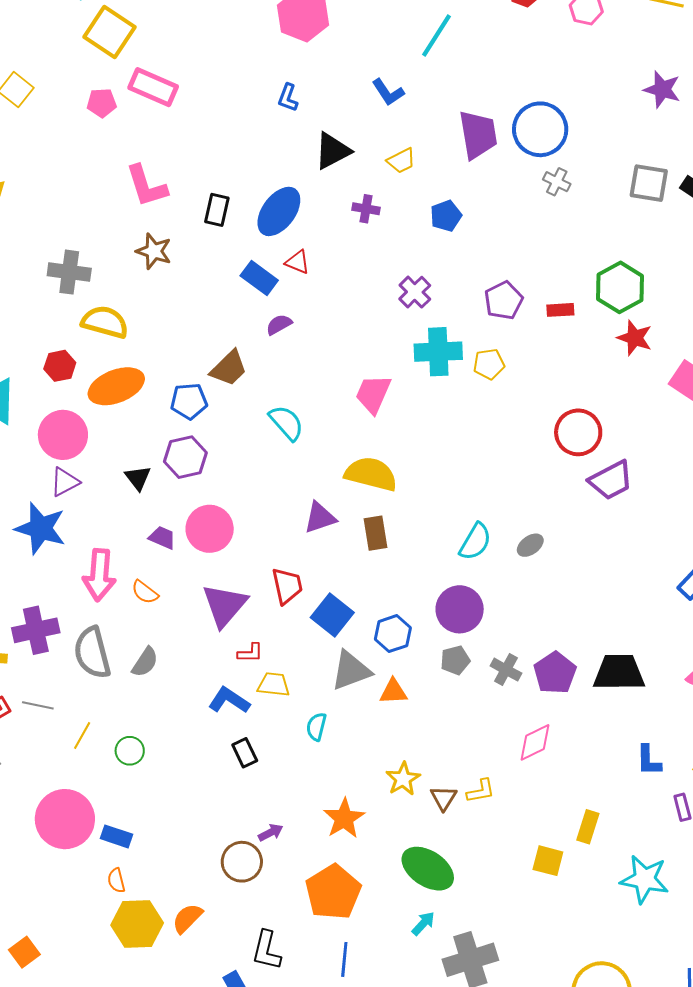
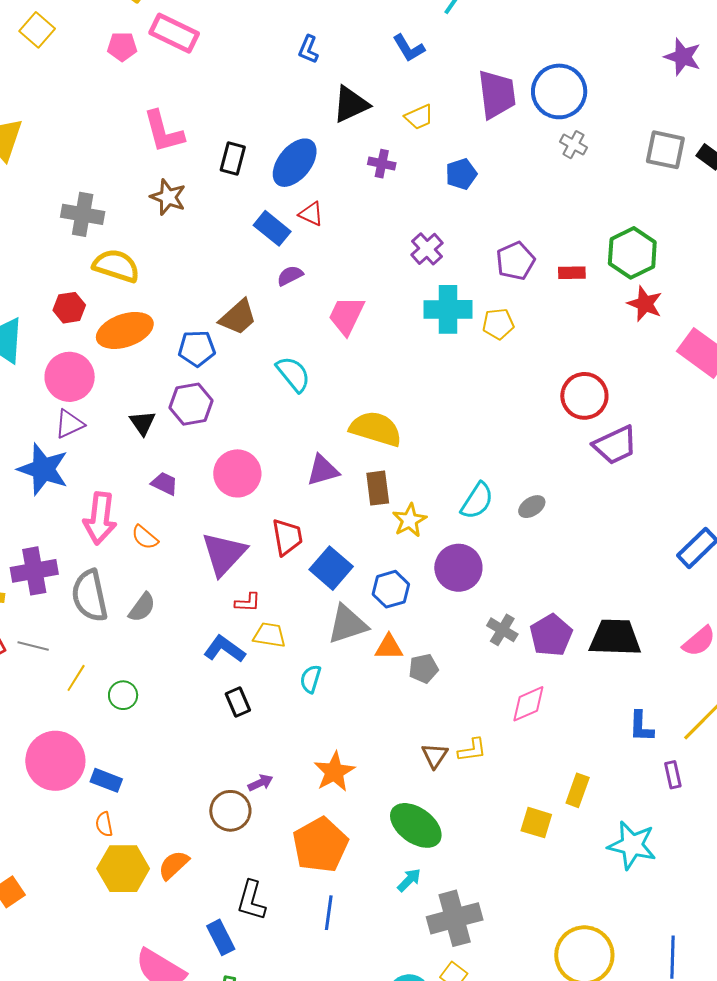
pink trapezoid: (373, 394) -> (346, 316), moved
pink circle: (210, 529) -> (237, 473), moved
gray pentagon: (455, 660) -> (424, 669), moved
yellow star: (403, 779) -> (410, 520), moved

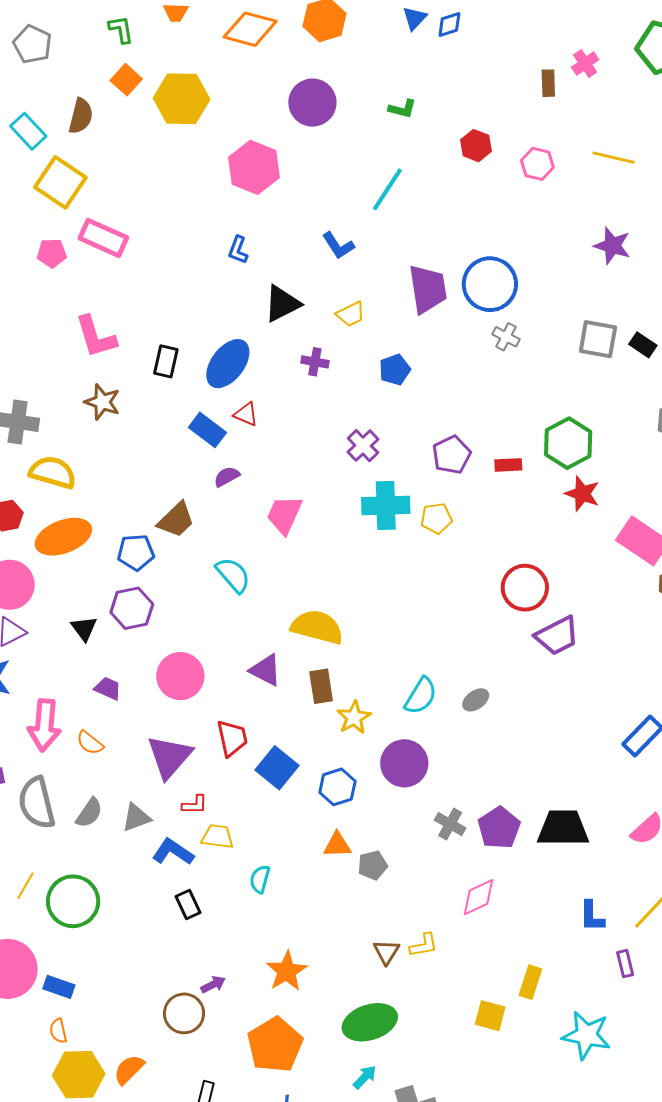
purple triangle: (323, 470) -> (266, 670), turned 45
gray triangle: (347, 624) -> (136, 818), moved, size x0.7
green circle: (123, 695) -> (73, 901), size x1.8
green ellipse: (416, 825) -> (370, 1022), turned -52

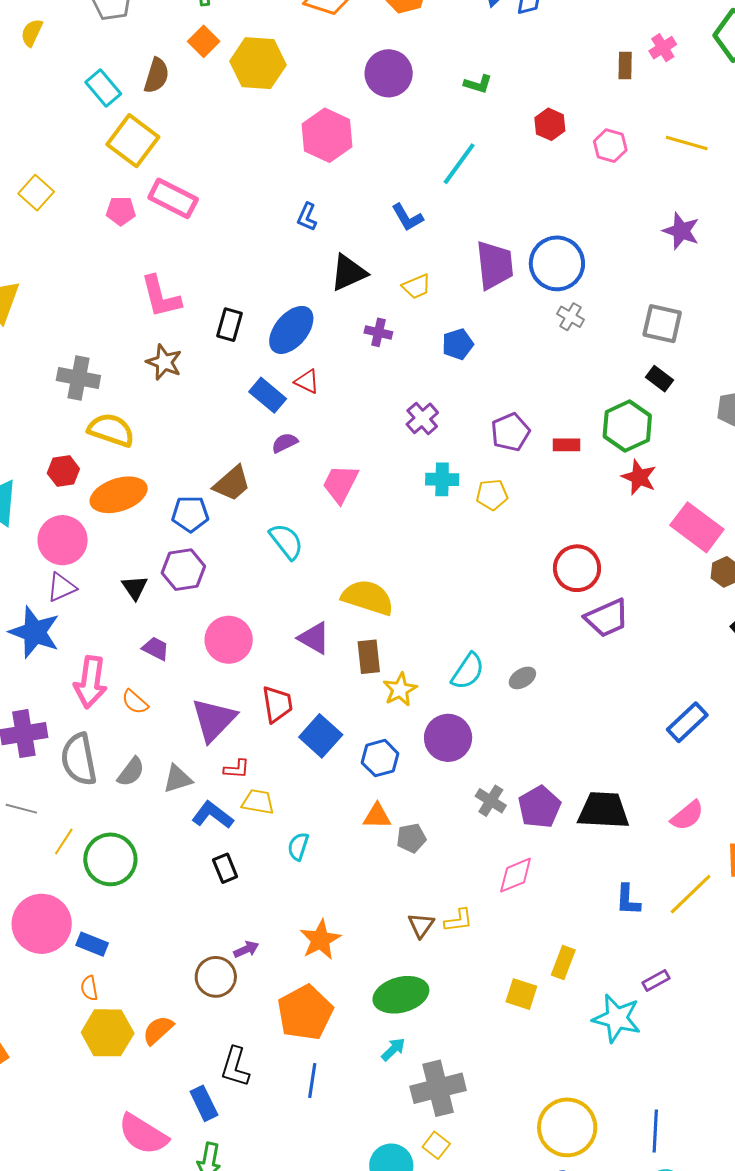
black rectangle: (643, 345) -> (659, 379), moved
cyan cross: (386, 505) -> (442, 479), size x0.7
purple rectangle: (625, 964) -> (656, 980), moved, turned 72

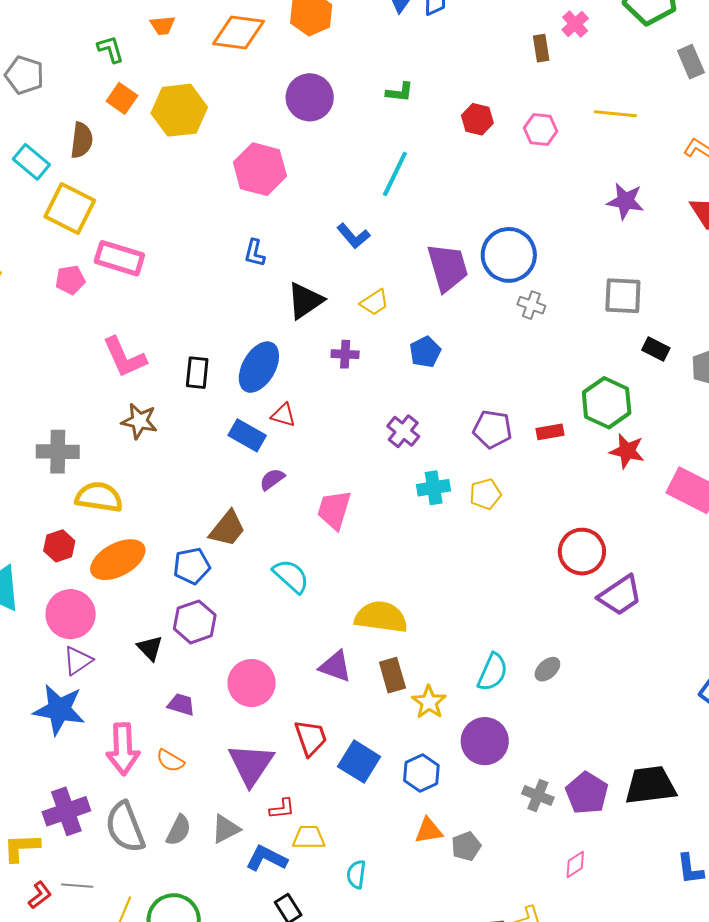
black rectangle: (659, 379) -> (656, 349), moved
purple pentagon: (510, 432) -> (492, 429), turned -30
pink diamond: (516, 875) -> (575, 864), size x0.7

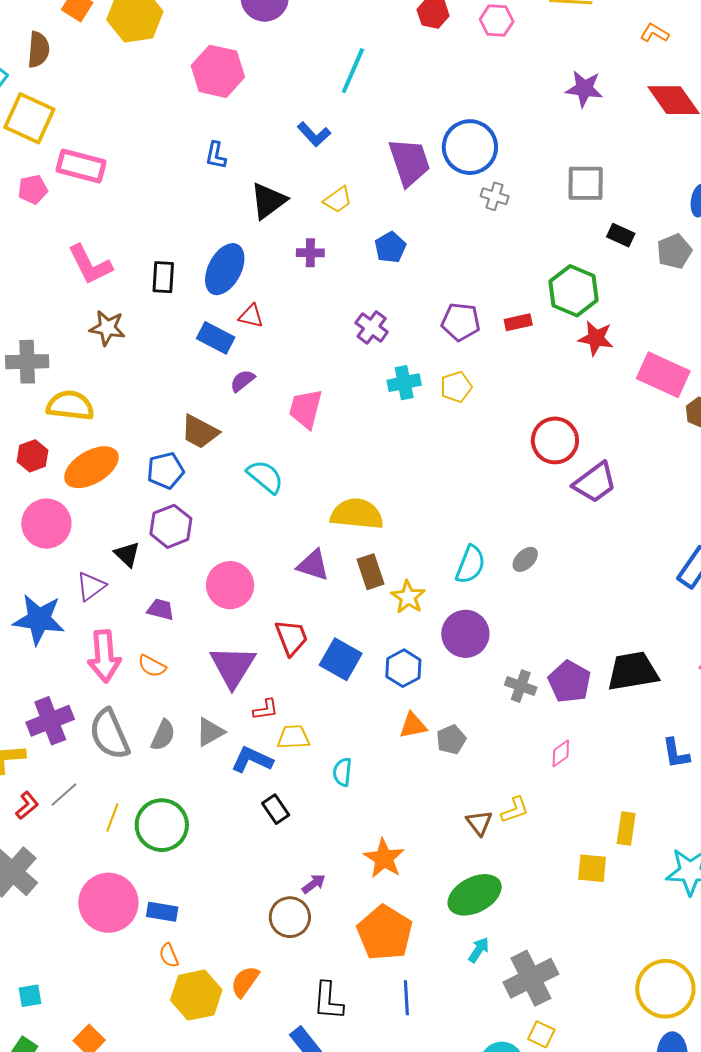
brown trapezoid: (227, 529) -> (200, 432), turned 81
purple triangle: (78, 661) -> (91, 586), moved
gray line: (77, 886) -> (64, 795), turned -44

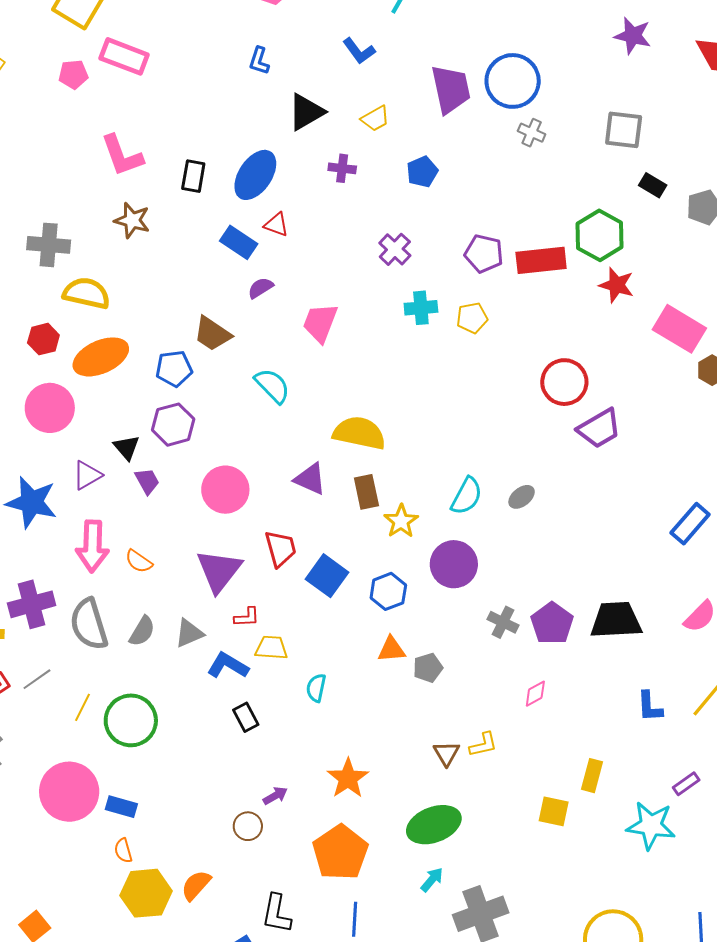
red rectangle: (518, 322) -> (541, 260), size x1.8
purple trapezoid: (161, 609) -> (147, 481), moved, turned 40
brown circle: (290, 917) -> (248, 826), size x0.7

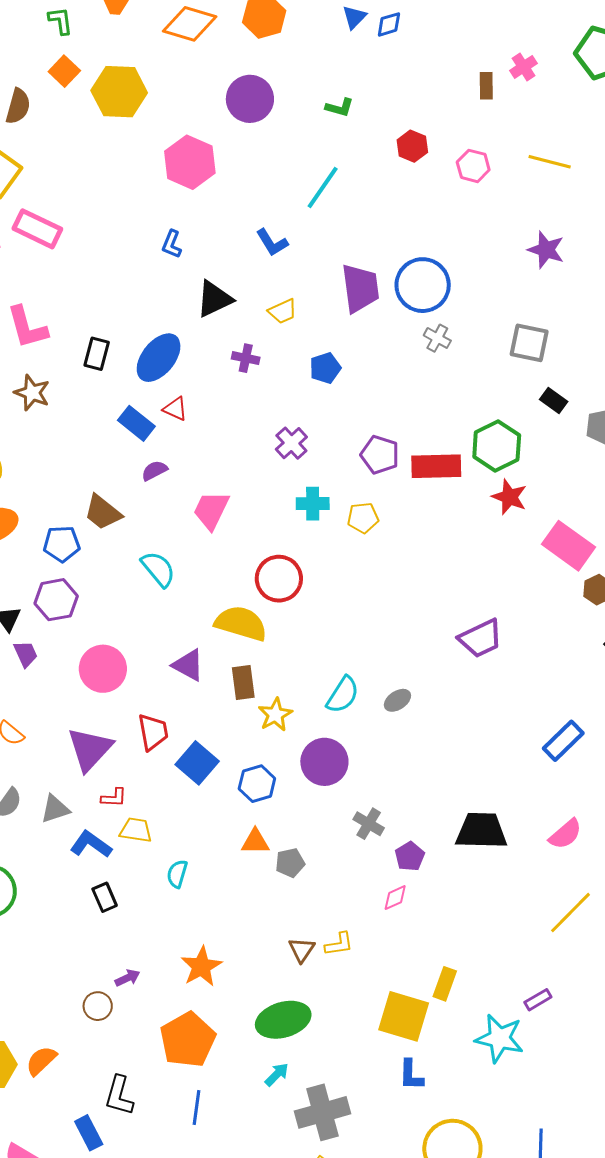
red circle: (564, 382) -> (279, 579), moved
purple pentagon: (552, 623) -> (410, 856), moved, size x0.7
blue L-shape: (650, 706) -> (411, 1075), moved
yellow square: (554, 811) -> (404, 1016), size x1.6

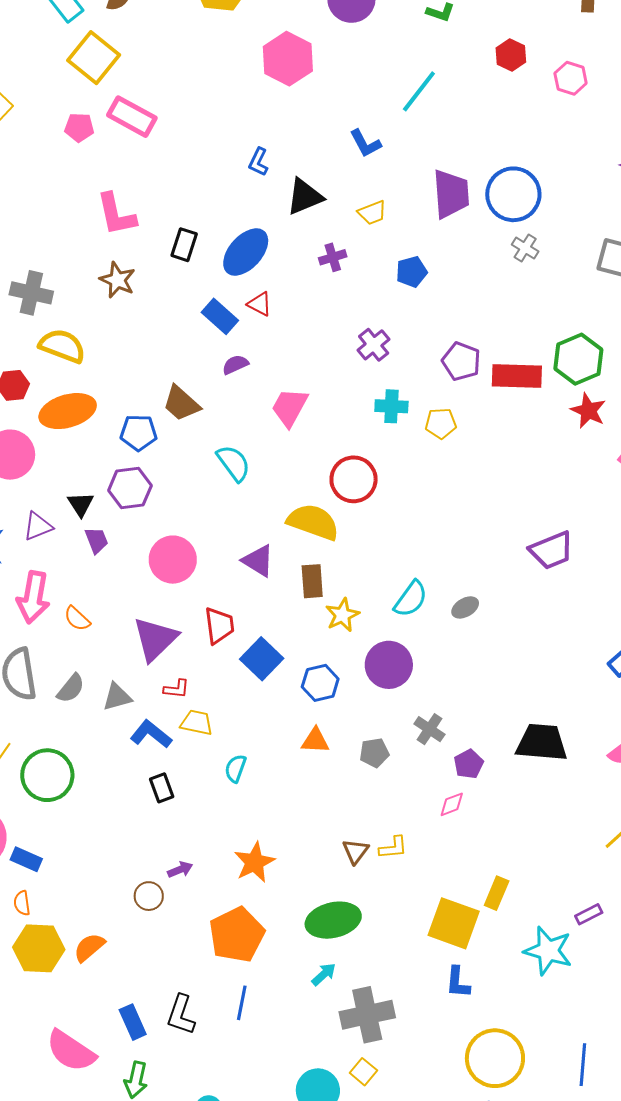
blue L-shape: (172, 244) -> (258, 162), moved
purple cross: (246, 358) -> (333, 257), turned -32
gray pentagon: (290, 863) -> (374, 753), moved
black L-shape: (119, 1096) -> (181, 1015), moved

